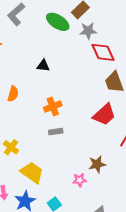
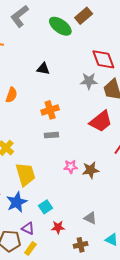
gray star: (88, 31) -> (89, 81), moved
yellow trapezoid: (32, 173) -> (25, 174), turned 35
pink star: (80, 180) -> (71, 167), moved

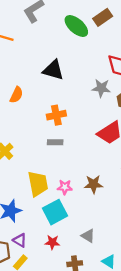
black triangle: (43, 69) -> (53, 70), size x1.5
pink star: (71, 167) -> (65, 187), moved
yellow trapezoid: (25, 174) -> (38, 184), moved
cyan square: (46, 207) -> (55, 212), moved, size x1.6

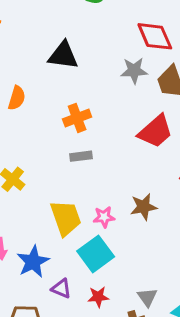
gray triangle: (88, 236) -> (147, 297), moved, turned 32
purple triangle: (20, 240) -> (61, 289), moved

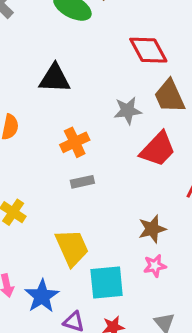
gray star: (134, 71) -> (128, 111), moved
pink star: (104, 217) -> (155, 266), moved
cyan square: (96, 254) -> (107, 282), turned 36

